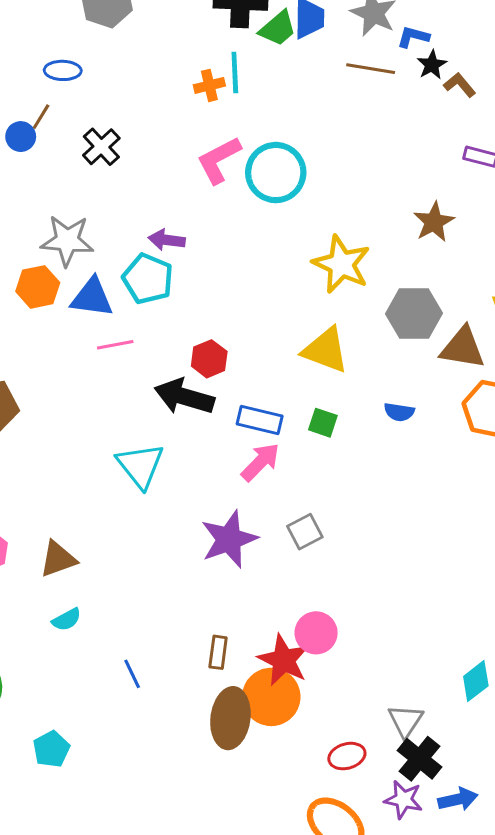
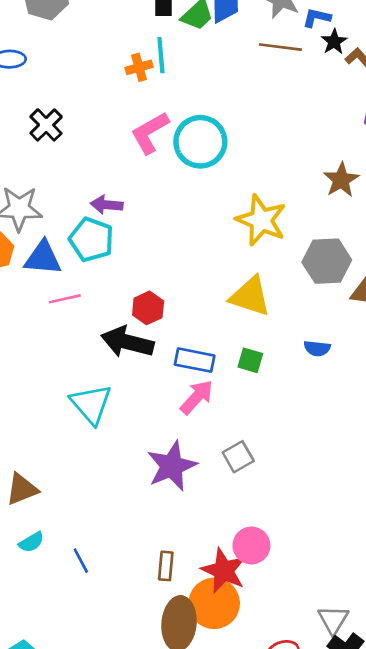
blue line: (132, 674) -> (81, 561), moved

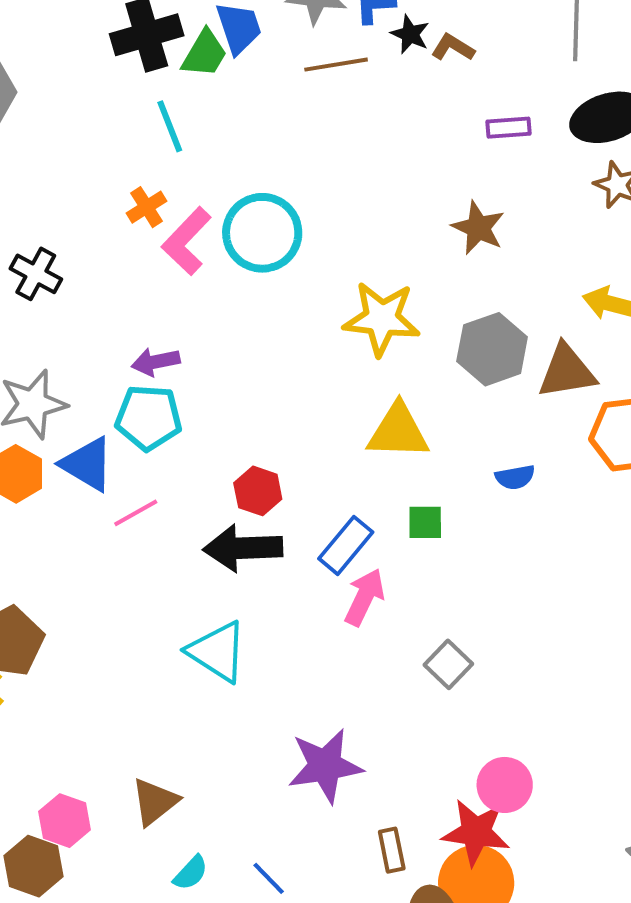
orange cross: (139, 67) -> (147, 207), moved
blue triangle: (43, 258) -> (87, 464), turned 42
blue rectangle: (195, 360) -> (346, 545), turned -45
purple star: (172, 466) -> (325, 766), moved, turned 30

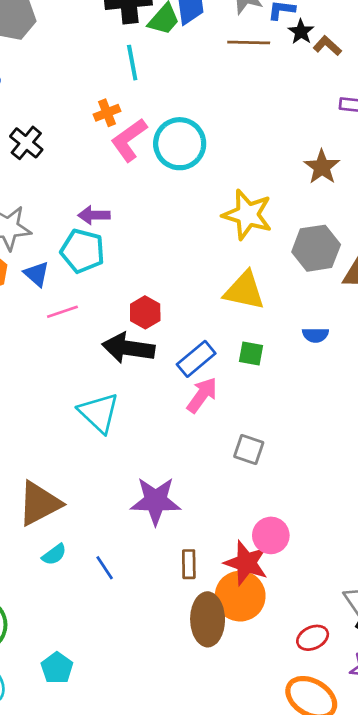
blue triangle: (87, 464) -> (37, 274), size x0.7
gray square: (448, 664) -> (249, 450), turned -36
brown triangle: (155, 802) -> (39, 503), size x1.4

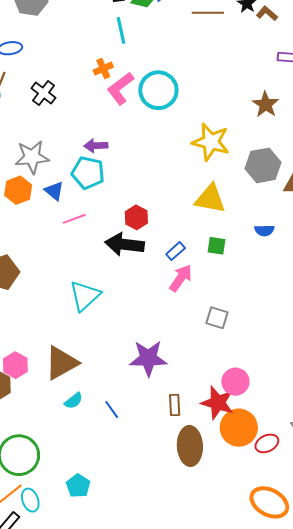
blue rectangle: (196, 359) -> (176, 251), size x0.7
cyan triangle: (99, 413) -> (85, 296), moved, turned 36
orange circle: (240, 596) -> (239, 428), moved
red ellipse: (313, 638) -> (267, 443), moved

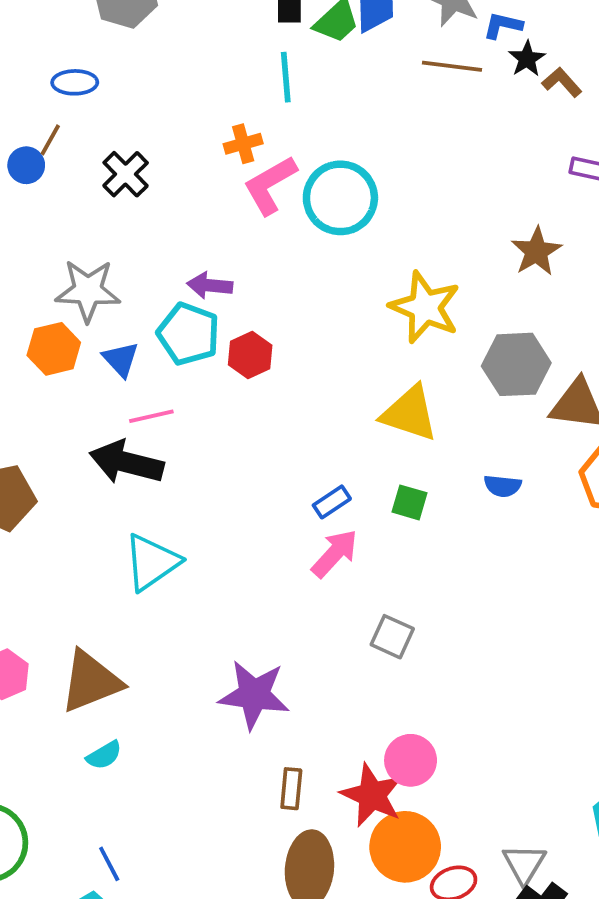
red hexagon: (136, 217) -> (250, 355), moved
black arrow: (125, 244) -> (126, 462), moved
blue line: (112, 410) -> (109, 864), moved

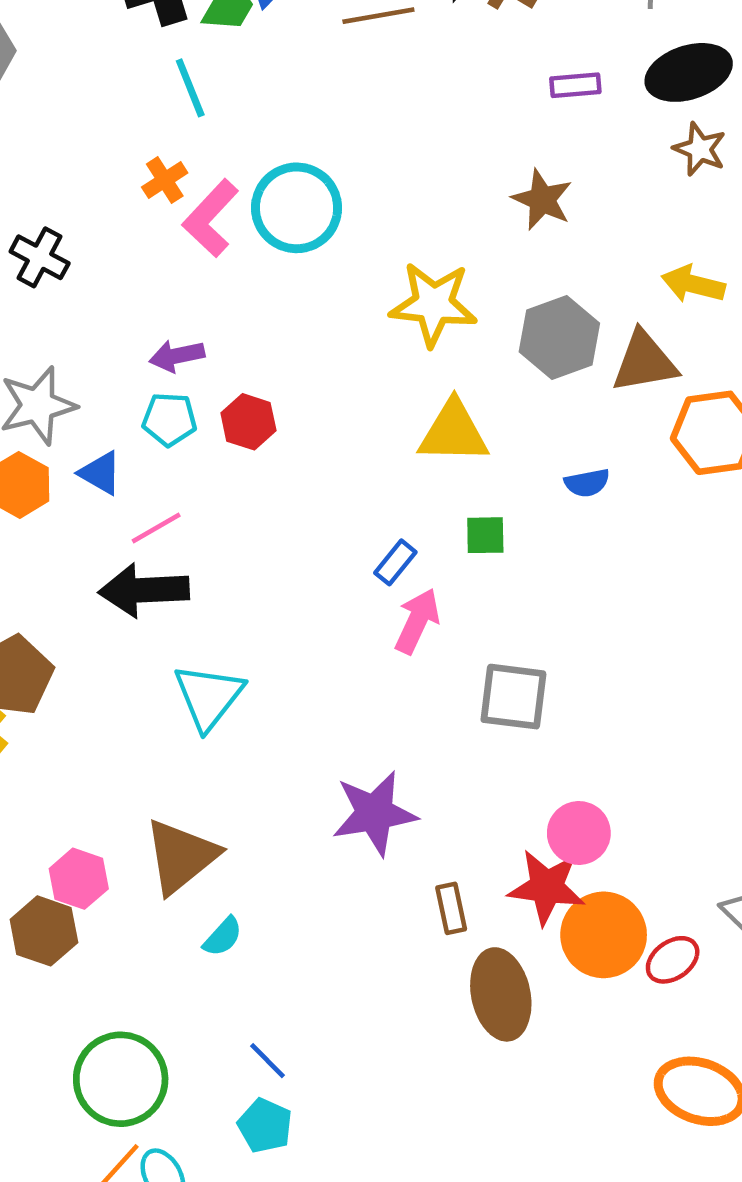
cyan pentagon: (188, 334) -> (169, 419), size x0.7
gray square: (392, 637) -> (513, 697), size x1.4

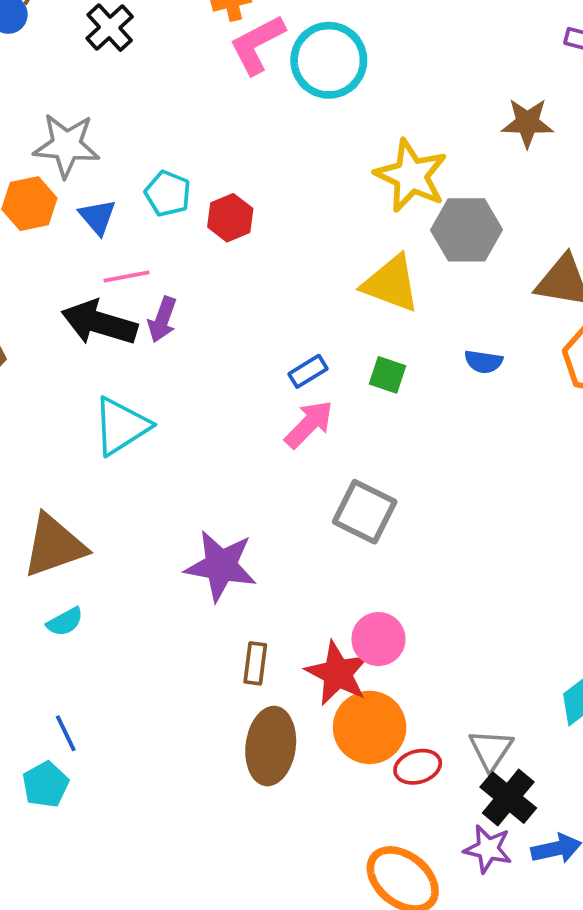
brown star: (542, 200) -> (527, 123), turned 30
gray hexagon: (559, 338) -> (466, 230), moved
purple arrow: (177, 356) -> (162, 320), moved, turned -78

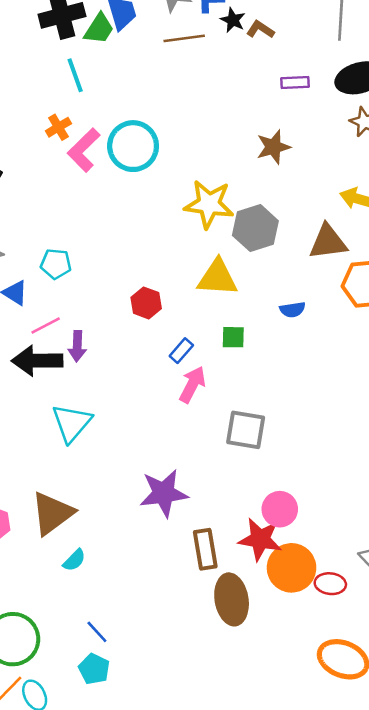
red hexagon: (230, 218) -> (146, 303), moved
brown rectangle: (255, 663) -> (205, 549), size x1.4
red ellipse: (418, 767) -> (330, 584), turned 40

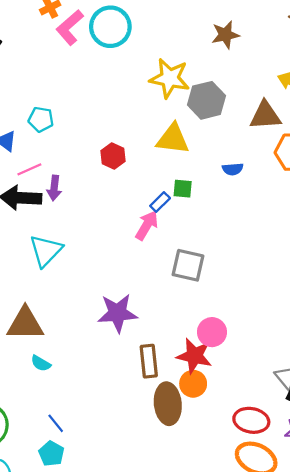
blue rectangle: (181, 351) -> (160, 202), moved
brown triangle: (52, 513) -> (25, 324), turned 33
cyan semicircle: (74, 560) -> (41, 363), turned 72
orange circle: (292, 568) -> (193, 384), moved, size x0.7
red ellipse: (330, 584) -> (251, 420), moved, size x1.4

